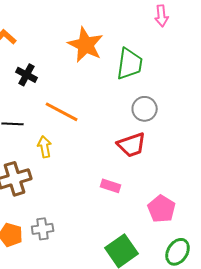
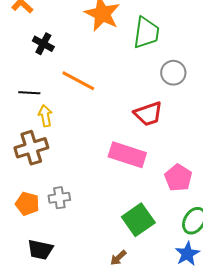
gray circle: (145, 109) -> (173, 73), moved
yellow arrow: (45, 147) -> (45, 116), moved
pink rectangle: (111, 186) -> (127, 155), size x1.8

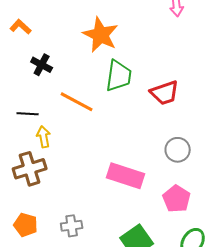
green trapezoid: (146, 33) -> (119, 76), moved
gray circle: (173, 73) -> (178, 150), moved
red trapezoid: (148, 114) -> (165, 93), moved
gray cross: (59, 198) -> (72, 226), moved

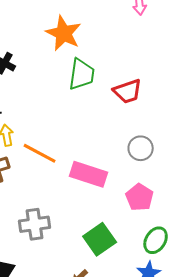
orange line: (77, 102) -> (40, 153), moved
gray cross: (72, 226) -> (35, 224), size x1.4

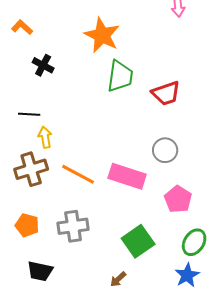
gray circle: (141, 148) -> (165, 150), moved
orange line: (40, 153) -> (78, 174), moved

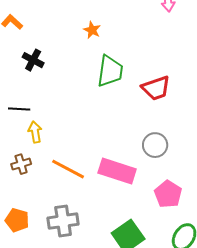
orange star: (102, 35) -> (92, 30), size x0.5
brown cross: (31, 169) -> (21, 164), size x0.6

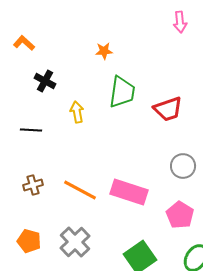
orange star: (92, 30) -> (104, 51), turned -30
yellow arrow: (35, 132) -> (77, 112), moved
gray circle: (155, 145) -> (183, 166), moved
gray cross: (63, 221) -> (75, 242), turned -36

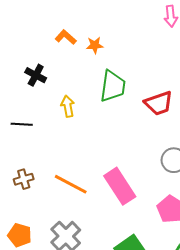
orange L-shape: (24, 43) -> (66, 37), moved
pink rectangle: (129, 192) -> (120, 186), turned 39

